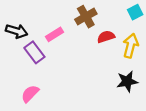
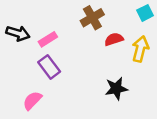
pink rectangle: (55, 34) -> (48, 39), moved
purple rectangle: (34, 52) -> (49, 67), moved
black star: (127, 81) -> (116, 89), moved

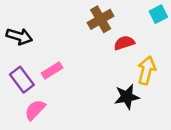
pink rectangle: (48, 39) -> (52, 70), moved
yellow arrow: (140, 49) -> (147, 70), moved
purple rectangle: (49, 67) -> (22, 80), moved

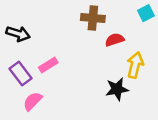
brown cross: (101, 19) -> (93, 18), turned 35

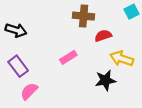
pink rectangle: (48, 65) -> (68, 57), moved
yellow arrow: (135, 65) -> (122, 59), turned -85

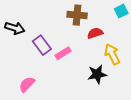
yellow arrow: (122, 59) -> (112, 54), turned 45
purple rectangle: (18, 66) -> (42, 45), moved

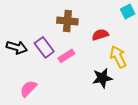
brown cross: (77, 15) -> (67, 21), moved
black arrow: (15, 28) -> (17, 47), moved

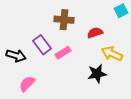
black arrow: (17, 47) -> (16, 56), moved
yellow arrow: (118, 57) -> (112, 54), turned -40

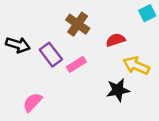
brown cross: (64, 20) -> (78, 24), turned 30
black arrow: (16, 56) -> (18, 45), moved

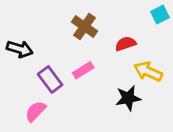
purple rectangle: (51, 55) -> (50, 79), moved

